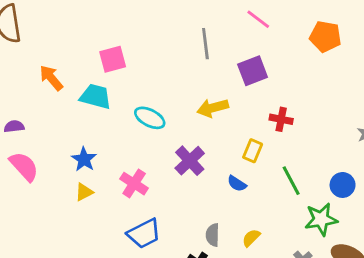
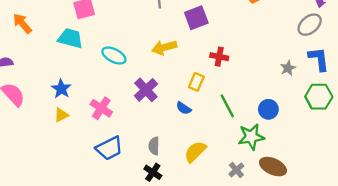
orange arrow: (51, 78) -> (22, 23), moved
gray semicircle: (213, 235) -> (154, 146), moved
yellow semicircle: (251, 238) -> (195, 152), size x1.5

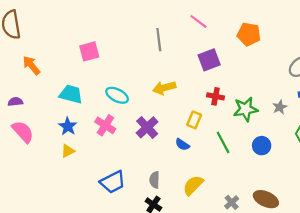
purple square: (196, 18) -> (209, 60), moved
cyan trapezoid: (70, 38) -> (71, 94), moved
pink cross: (101, 108) -> (105, 125), moved
green star: (251, 137) -> (246, 109), moved

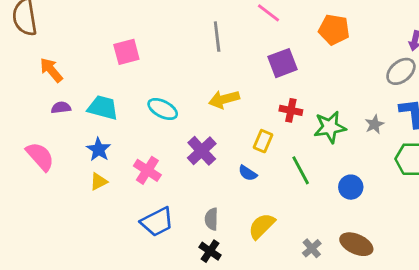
purple semicircle: (15, 102) -> (61, 108), moved
pink cross: (105, 125) -> (147, 170), moved
blue circle: (262, 146) -> (351, 187), moved

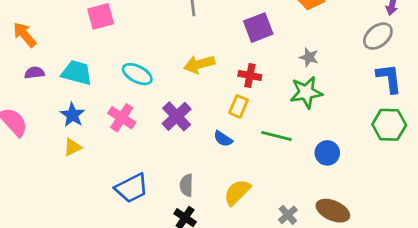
red cross: (291, 110) -> (250, 75), moved
gray star: (374, 124) -> (309, 57), moved, turned -30
pink cross: (147, 170) -> (122, 118), moved
green line: (301, 170) -> (277, 136), turned -48

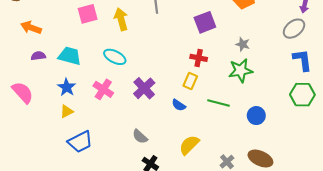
orange arrow: (25, 35) -> (31, 28), turned -30
yellow arrow: (199, 64) -> (121, 19), moved, turned 90
gray semicircle: (186, 185) -> (140, 137), moved, turned -49
blue trapezoid: (132, 188) -> (80, 142), moved

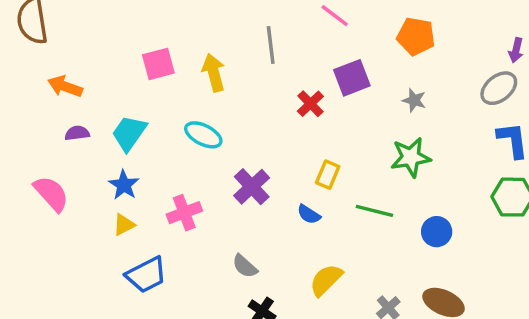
gray star: (243, 44) -> (414, 100), moved
cyan trapezoid: (70, 56) -> (129, 133), turned -70
red cross: (199, 58) -> (310, 104), moved, turned 35
pink cross: (103, 89) -> (184, 213), moved, turned 36

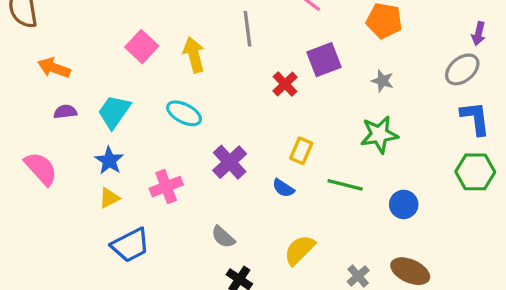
pink square: (158, 64) -> (142, 47), turned -32

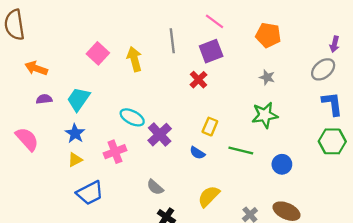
purple square: (324, 60) -> (211, 51), moved
cyan ellipse: (184, 113) -> (132, 117), moved

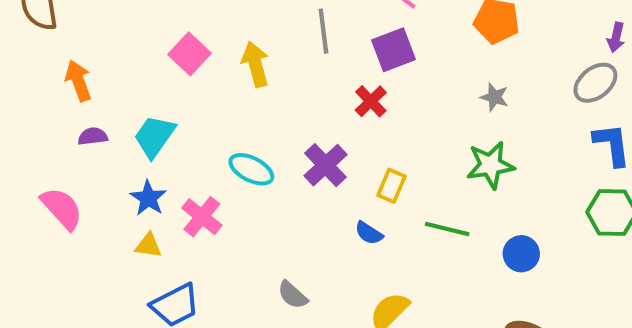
orange arrow: (36, 68) -> (78, 81), turned 50
purple cross: (160, 135) -> (326, 165), moved
pink cross: (115, 152) -> (202, 217), moved, turned -30
yellow triangle: (75, 160) -> (148, 245), turned 35

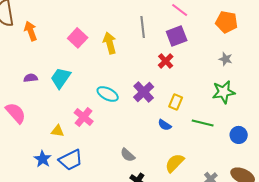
orange arrow: (78, 81) -> (31, 31), moved
blue star: (148, 198) -> (43, 159), moved

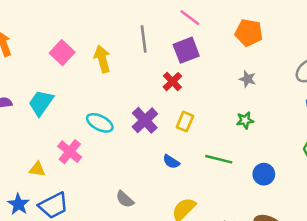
green star: (224, 92) -> (245, 120), size x0.6
yellow rectangle: (176, 102) -> (185, 122), moved

